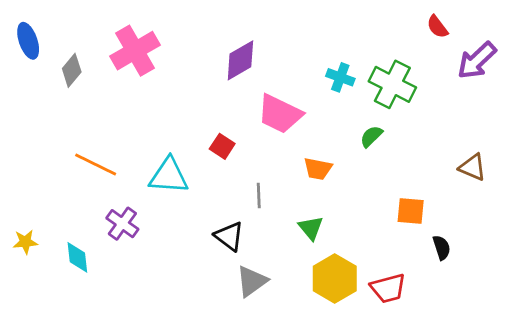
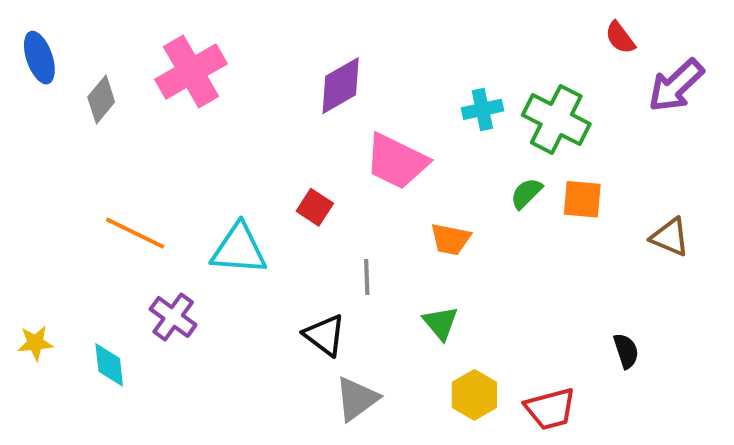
cyan cross: (340, 77) -> (482, 109), turned -32
orange square: (411, 211) -> (582, 199), moved
yellow hexagon: (335, 278) -> (474, 395), size x0.7

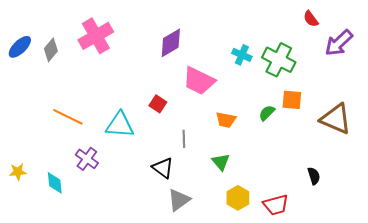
blue ellipse: (39, 58) -> (20, 47), moved, turned 65
cyan cross: (482, 109) -> (242, 55), turned 36
green semicircle: (526, 193) -> (267, 113), moved
brown triangle: (670, 237) -> (336, 119), size x1.6

